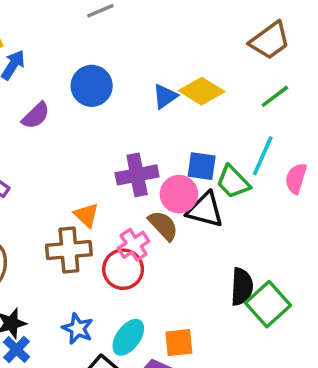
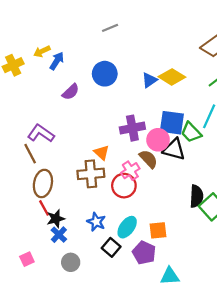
blue square: (202, 166) -> (172, 123), size x1.4

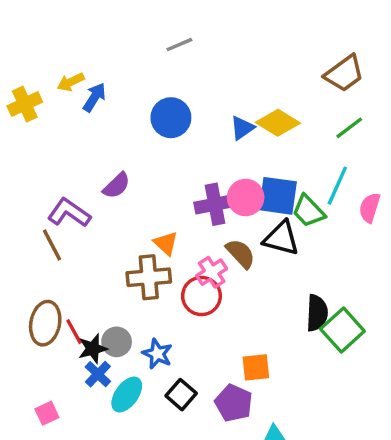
purple semicircle: (71, 92) -> (117, 186), moved
pink circle: (158, 140) -> (246, 197), moved
brown ellipse: (43, 183) -> (45, 323), moved
cyan ellipse: (127, 227) -> (127, 395), moved
gray circle: (71, 262) -> (117, 342), moved

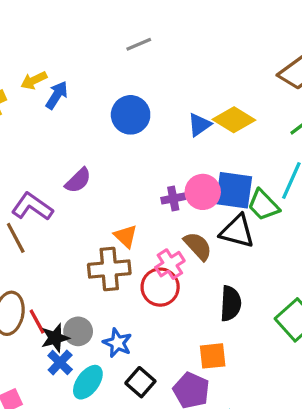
purple cross: (215, 204) -> (173, 198), size x0.6
black semicircle: (317, 313) -> (231, 303), moved

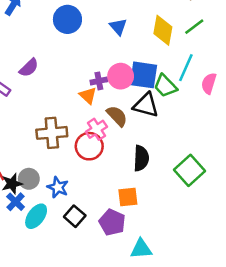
yellow diamond: (234, 120) -> (163, 30), moved, turned 68
blue triangle: (199, 125) -> (118, 27), turned -36
orange triangle: (126, 236) -> (88, 95), moved

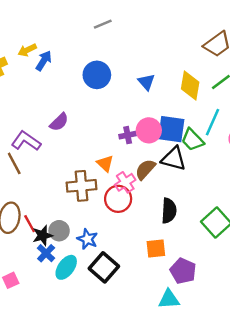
orange triangle: (88, 95) -> (105, 163), moved
brown semicircle: (117, 116) -> (145, 169), turned -95
black square: (75, 216) -> (104, 267), size x1.4
purple pentagon: (112, 222) -> (183, 271), moved

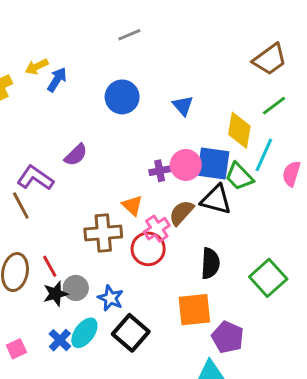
yellow diamond: (190, 86) -> (239, 130), moved
red line: (30, 224) -> (50, 266), moved
orange square: (156, 248) -> (194, 310), size x1.4
blue cross: (46, 253) -> (60, 340), moved

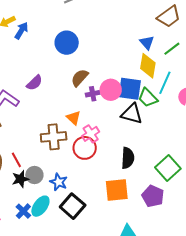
blue triangle: (183, 106) -> (147, 43), moved
brown semicircle: (181, 213) -> (80, 78), moved
purple pentagon: (228, 337) -> (153, 196), moved

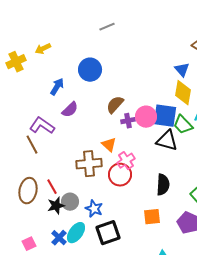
blue arrow: (21, 31) -> (57, 87), moved
blue circle: (67, 43) -> (90, 70), moved
orange square: (117, 190) -> (152, 217), size x0.7
black square: (73, 206) -> (108, 233), turned 30

